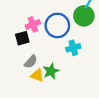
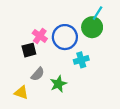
pink cross: (33, 24) -> (40, 36), turned -32
yellow triangle: (37, 75) -> (21, 93), moved

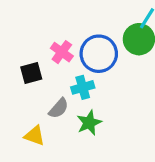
black square: (29, 50) -> (31, 73), moved
cyan cross: (81, 60) -> (83, 87), moved

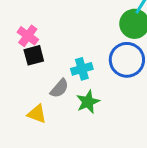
pink cross: (62, 52) -> (28, 36), moved
blue circle: (99, 54) -> (127, 60), moved

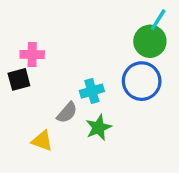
pink cross: (28, 36) -> (32, 55), turned -35
black square: (34, 55) -> (19, 79), moved

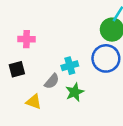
black square: (19, 79) -> (17, 69), moved

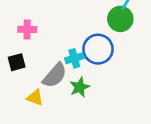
blue circle: (106, 58) -> (98, 49), moved
gray semicircle: (52, 81) -> (55, 75), size x1.5

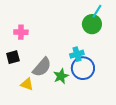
blue circle: (98, 49) -> (83, 68), moved
cyan cross: (74, 58) -> (77, 54), moved

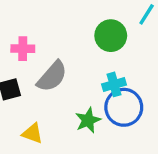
green circle: (92, 24) -> (111, 36), moved
gray semicircle: (42, 67) -> (52, 76), moved

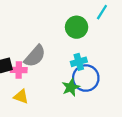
pink cross: (23, 49) -> (19, 70), moved
green star: (88, 120) -> (71, 87), moved

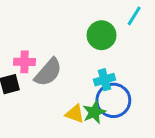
pink cross: (19, 70) -> (25, 62), moved
yellow triangle: (21, 97) -> (75, 114), moved

